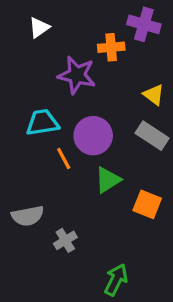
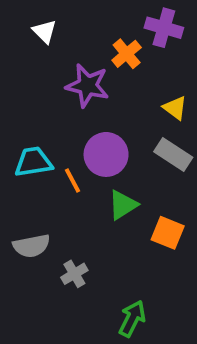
white triangle: (39, 28) -> (45, 31), turned -40
orange cross: (111, 47) -> (127, 54), turned -35
cyan trapezoid: (42, 123) -> (33, 162), moved

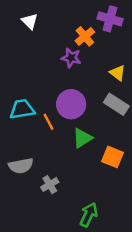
purple star: (87, 86) -> (71, 58), moved, size x0.7

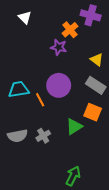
green triangle: (82, 138) -> (74, 127), moved
orange square: (113, 157) -> (93, 112), moved
gray cross: (50, 185) -> (43, 136), moved

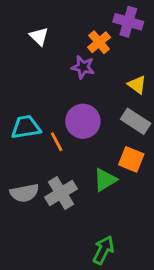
white triangle: (25, 17) -> (39, 36), moved
gray cross: (43, 136) -> (61, 193), size x1.5

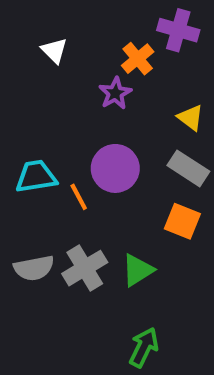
purple star: (83, 67) -> (115, 93), turned 30
green triangle: (105, 180) -> (138, 270), moved

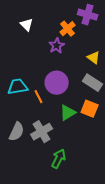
gray semicircle: (34, 268) -> (17, 132), turned -54
green triangle: (138, 270) -> (68, 113), moved
green arrow: (144, 347) -> (59, 159), moved

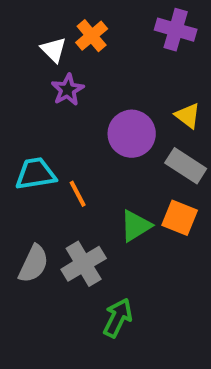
orange cross: (68, 29) -> (92, 36), moved
purple star: (57, 46) -> (68, 90), moved
purple circle: (57, 83) -> (132, 134), moved

